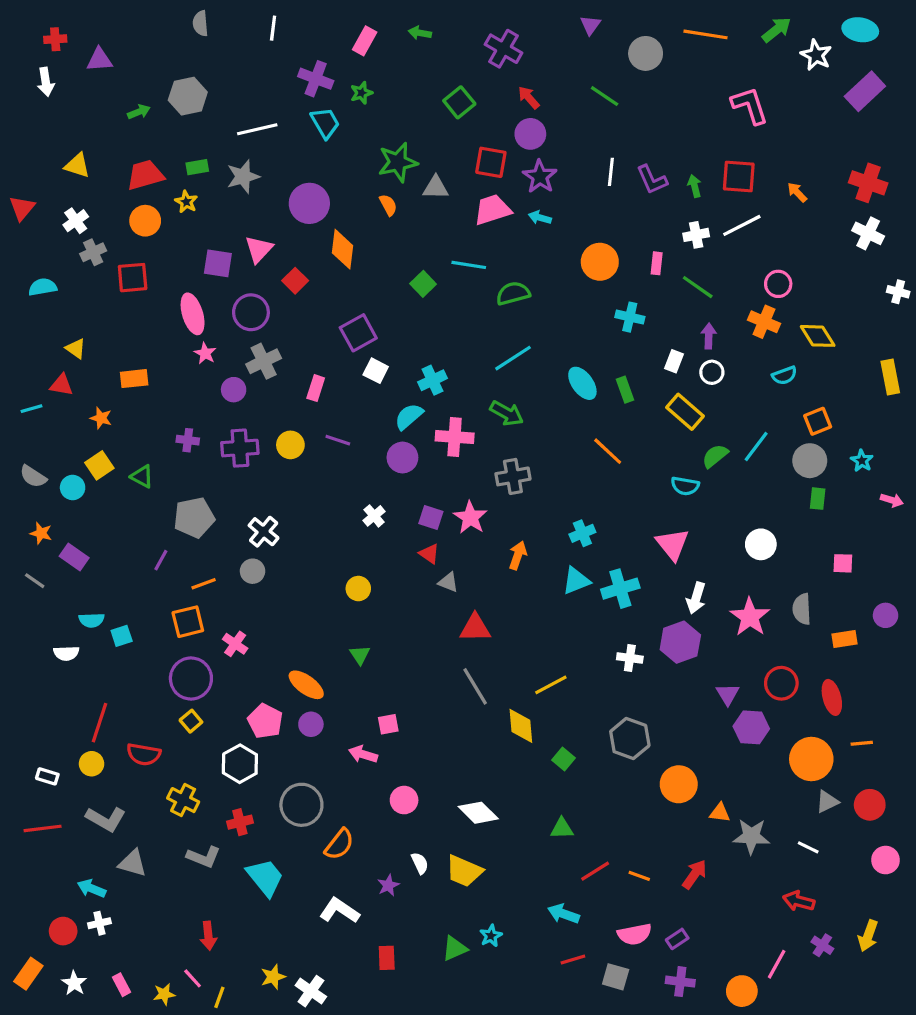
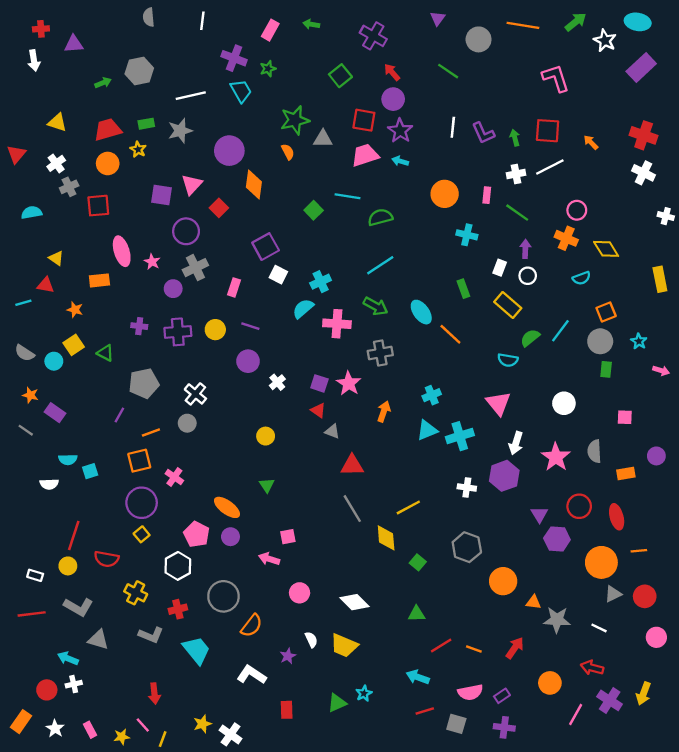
pink ellipse: (193, 314) -> (122, 251), moved
cyan ellipse: (582, 383) -> (421, 312), moved
purple circle: (402, 458) -> (248, 361), moved
purple cross: (822, 945) -> (610, 700), size x1.5
orange circle: (742, 991) -> (550, 683), moved

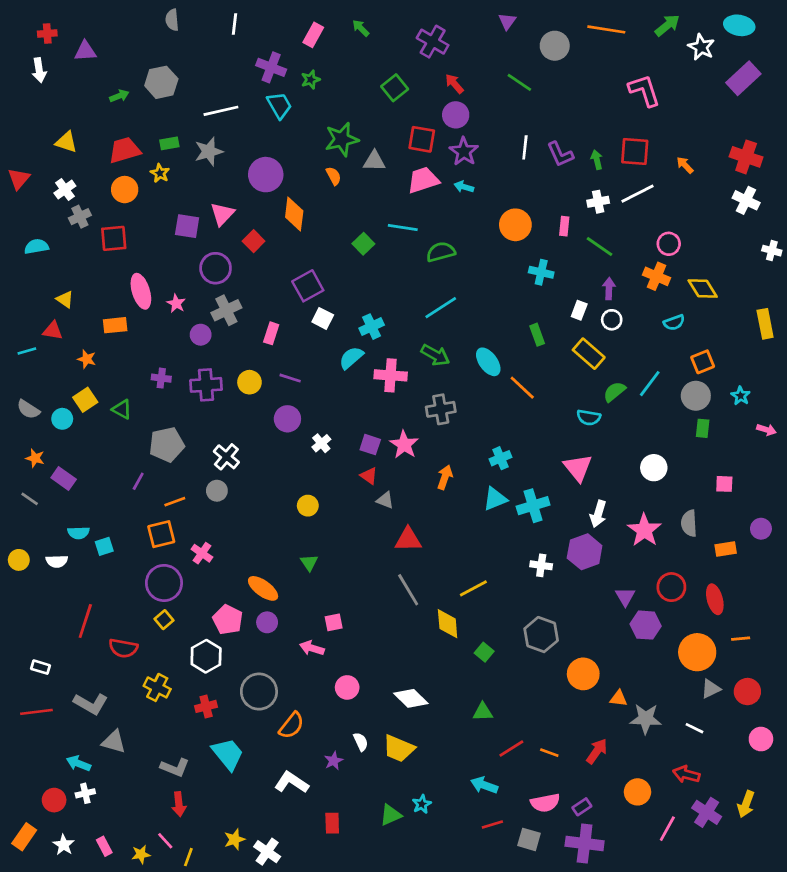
green arrow: (311, 24) -> (361, 28), turned 35
yellow circle: (68, 566) -> (19, 560), moved
gray L-shape: (151, 635) -> (175, 768), moved
purple cross: (504, 727) -> (585, 843), size x1.5

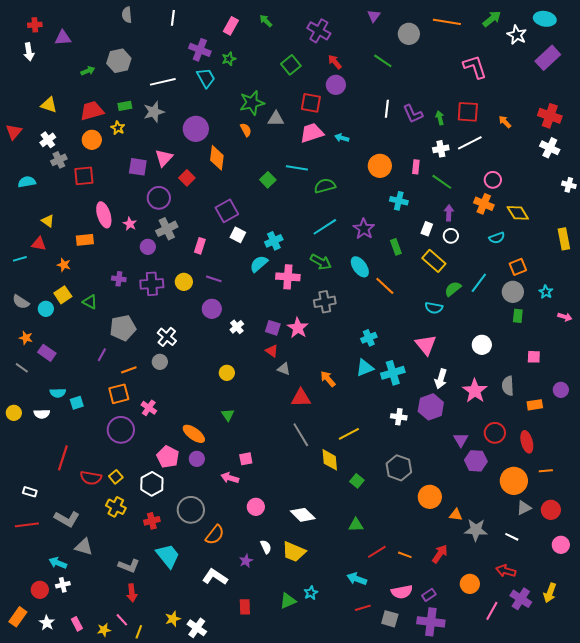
purple star: (464, 152) -> (364, 229), moved
orange arrow: (445, 477) -> (328, 379), moved, turned -60
yellow square: (164, 620) -> (116, 477), moved

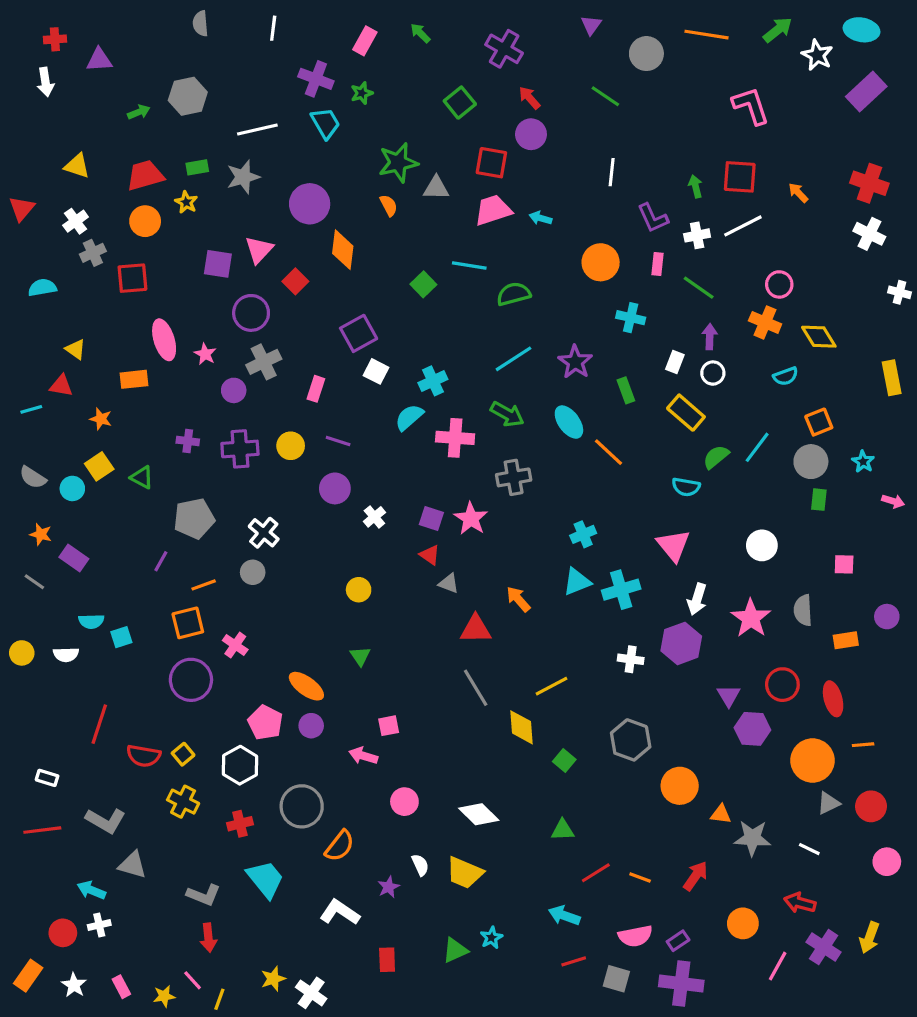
purple L-shape: (413, 114) -> (653, 218), moved

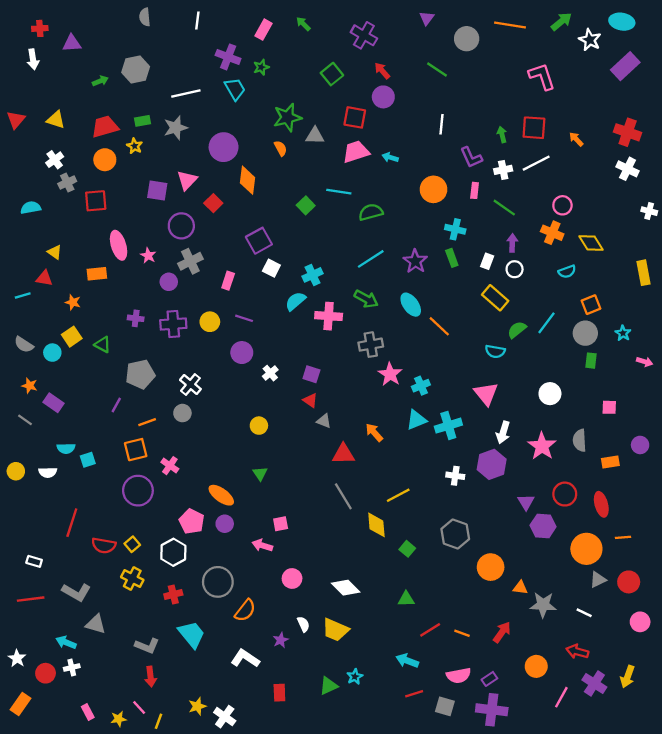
red triangle: (22, 209) -> (16, 120), moved
green rectangle: (626, 390) -> (452, 258), moved
pink star: (471, 519) -> (390, 374), moved
white star: (74, 985) -> (17, 658), moved

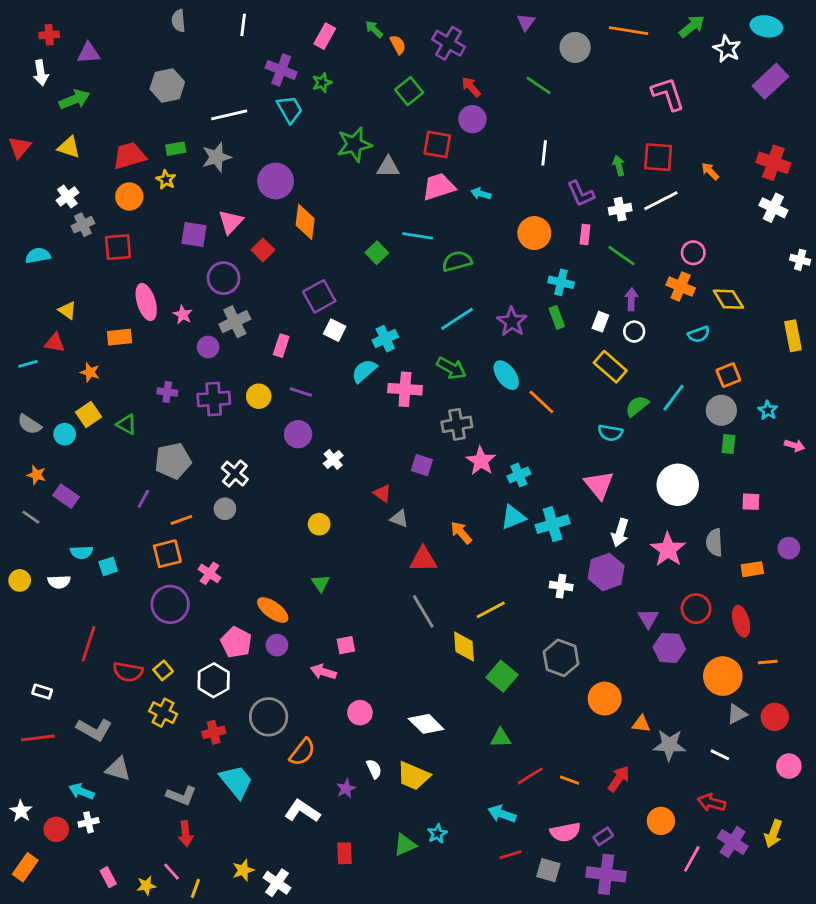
green arrow: (100, 81) -> (74, 99), moved, size x1.5
orange semicircle: (281, 148) -> (398, 45), moved
purple square: (311, 374) -> (422, 465), moved
white circle: (550, 394) -> (678, 485), size x1.5
green square: (407, 549) -> (502, 676), size x1.5

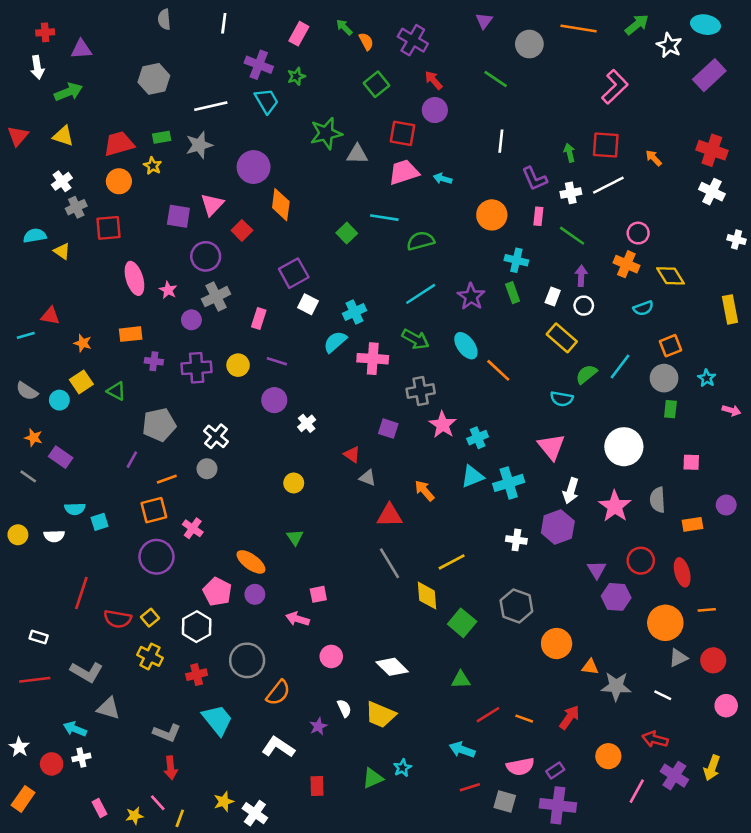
pink L-shape: (668, 94) -> (615, 87), turned 64
yellow triangle: (67, 310) -> (62, 251), moved
orange rectangle: (119, 337) -> (131, 334), moved

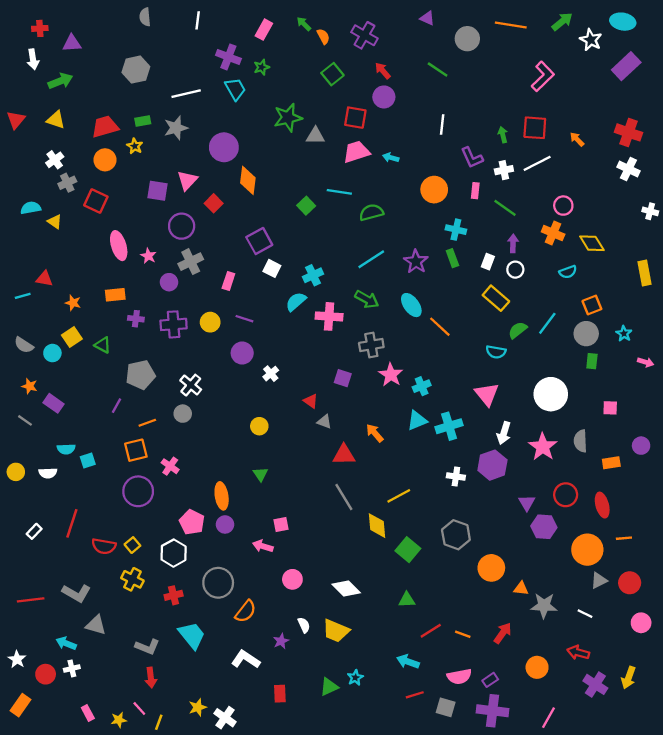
purple triangle: (484, 21) -> (427, 18), turned -42
red square: (109, 228) -> (96, 201), turned 30
orange ellipse: (251, 562) -> (222, 496), turned 45
white rectangle: (39, 637) -> (34, 531), moved, turned -63
pink line: (637, 791) -> (548, 718), moved

